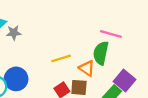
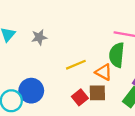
gray star: (14, 33) -> (39, 37), moved

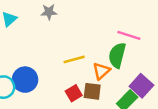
gray star: (39, 37) -> (49, 12), moved
orange triangle: (104, 72) -> (101, 71), turned 42

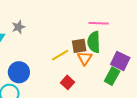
gray star: (49, 12) -> (18, 27), moved
blue circle: (25, 80) -> (19, 72), moved
brown square: (92, 91) -> (79, 46), moved

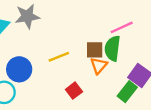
pink line: (99, 23) -> (122, 27), turned -36
gray star: (18, 27) -> (27, 16), size x1.5
yellow line: (60, 55) -> (59, 57), moved

